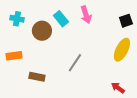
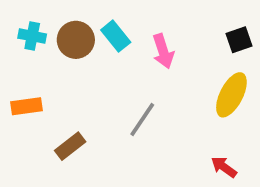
pink arrow: (86, 15) -> (163, 51), moved
brown circle: (42, 31) -> (76, 40), moved
brown rectangle: (37, 77) -> (70, 146), turned -49

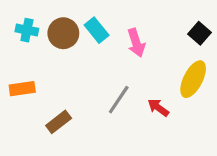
black square: (239, 40) -> (199, 33), turned -30
red arrow: (224, 167) -> (158, 108), moved

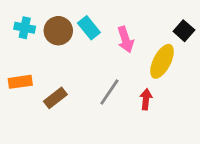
yellow ellipse: (193, 79) -> (162, 61), moved
red arrow: (158, 108) -> (146, 99), turned 60
brown rectangle: (59, 122) -> (55, 98), moved

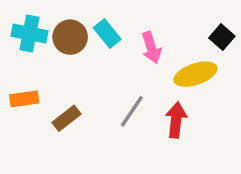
cyan cross: (25, 28) -> (30, 34), size x1.4
yellow ellipse: (162, 61) -> (195, 74), turned 44
red arrow: (146, 99) -> (176, 120), size x1.4

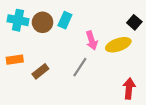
cyan rectangle: (107, 34) -> (65, 20), turned 63
pink arrow: (151, 48) -> (92, 40), moved
red arrow: (176, 120) -> (129, 88), moved

